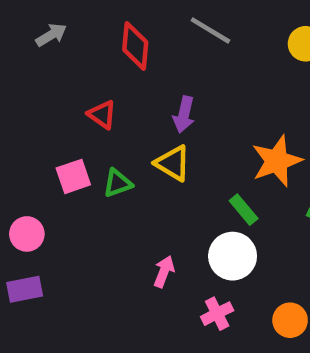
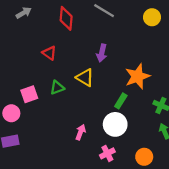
purple arrow: (184, 115) -> (102, 53), moved
pink square: (73, 176) -> (29, 94), moved
green rectangle: (244, 210) -> (121, 101), turned 72

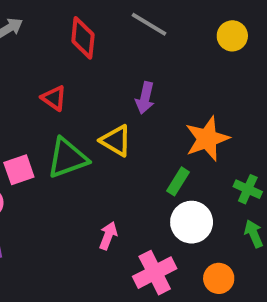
green triangle: (57, 88) -> (67, 158), size x1.6
white circle: (115, 124) -> (192, 222), moved
pink cross: (107, 153) -> (155, 273), size x1.5

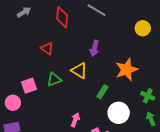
yellow circle: (232, 36) -> (143, 28), moved
green triangle: (67, 158) -> (54, 80), size x0.7
green rectangle: (178, 181) -> (102, 92), moved

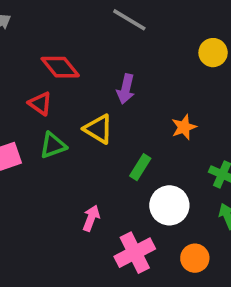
red diamond: (62, 17) -> (60, 67), moved, turned -45
red triangle: (47, 48) -> (40, 103), moved
orange star: (127, 70) -> (184, 127), size x0.6

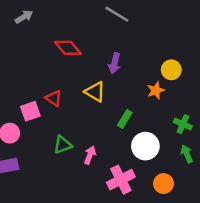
yellow circle: (213, 53) -> (171, 70), moved
red triangle: (40, 103) -> (54, 98), moved
green triangle: (53, 145) -> (63, 145), moved

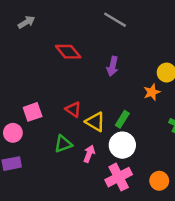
yellow triangle: (95, 92) -> (95, 122), moved
red triangle: (54, 98) -> (73, 109), moved
white circle: (145, 146) -> (122, 145), moved

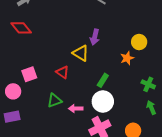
red diamond: (68, 52) -> (21, 28), moved
yellow triangle: (95, 122) -> (81, 53), moved
pink arrow: (89, 154) -> (76, 109), turned -112

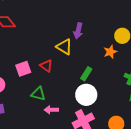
pink square: (29, 74) -> (23, 69), moved
green triangle: (54, 100) -> (38, 94), turned 35
pink arrow: (76, 109) -> (51, 110), moved

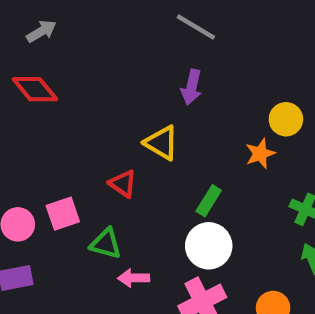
purple arrow: (78, 31) -> (192, 87), moved
pink square: (23, 69) -> (63, 214), moved

